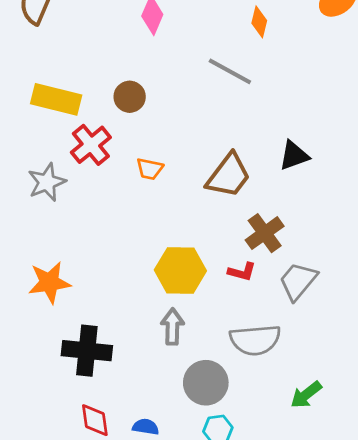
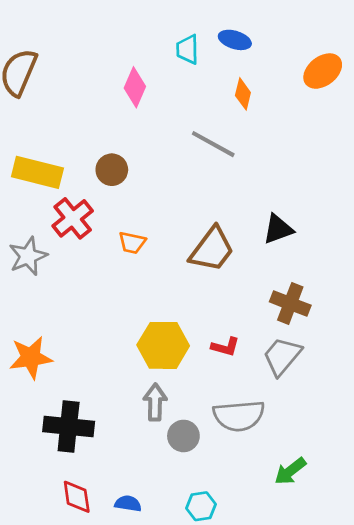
brown cross: (265, 233) -> (290, 304), moved, turned -33
gray circle: (206, 383) -> (183, 436), moved, size x0.7

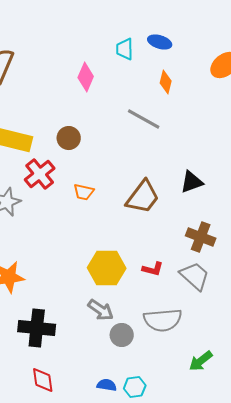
gray trapezoid: (282, 356) -> (195, 276), turned 92
gray arrow: (155, 402) -> (101, 310), turned 124
blue semicircle: (128, 504) -> (107, 385), moved

